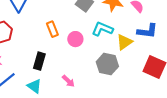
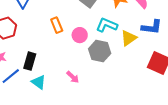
black rectangle: (39, 61) -> (30, 61), moved
gray hexagon: (107, 64) -> (100, 51), moved

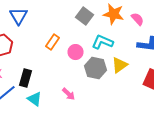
orange rectangle: (57, 25) -> (52, 42), turned 56
yellow triangle: (129, 38) -> (120, 65), moved

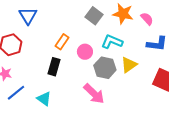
black rectangle: (26, 78) -> (54, 67), moved
pink arrow: (68, 94) -> (94, 94), moved, size x1.6

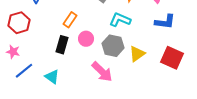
pink circle: (85, 52) -> (86, 39), moved
yellow triangle: (129, 65) -> (137, 54), moved

